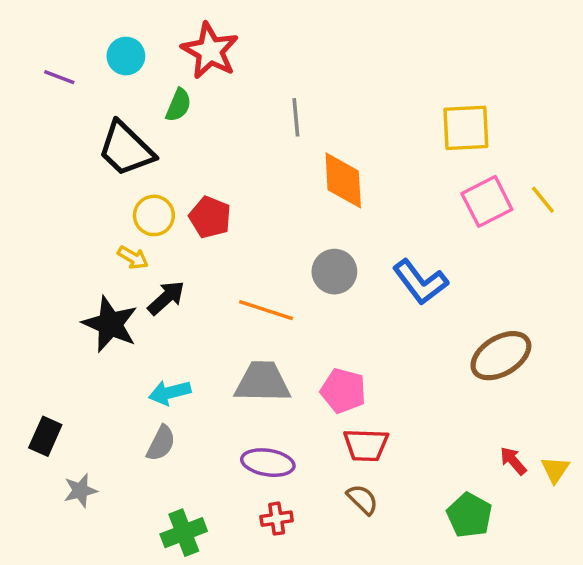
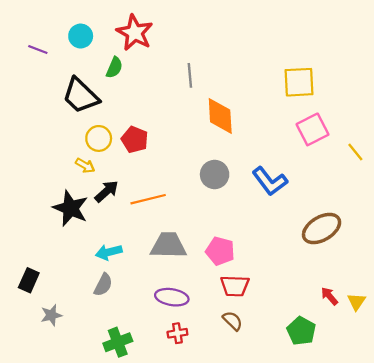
yellow line: (543, 200) -> (355, 152), moved
orange line: (266, 310) -> (148, 199), moved, turned -32

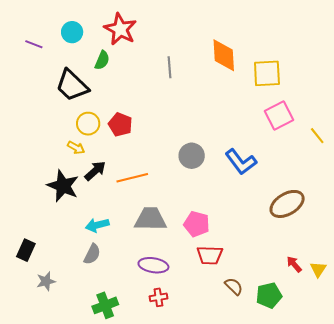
orange diamond: (220, 116) -> (224, 55), moved
brown semicircle: (233, 321) -> (234, 286), moved
green pentagon: (301, 331) -> (269, 295), turned 30

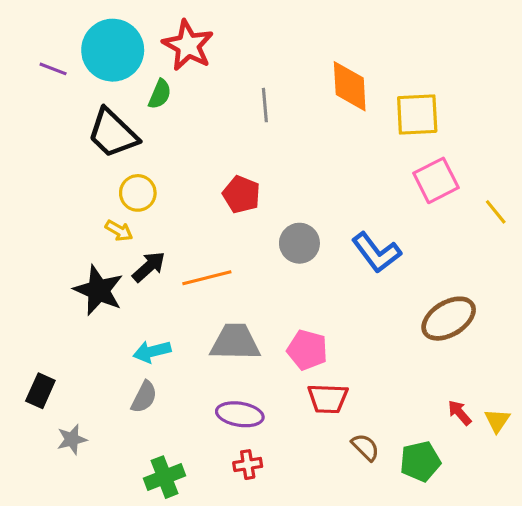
cyan circle: (72, 32) -> (113, 50), size x1.8
red pentagon: (120, 125) -> (241, 195), moved

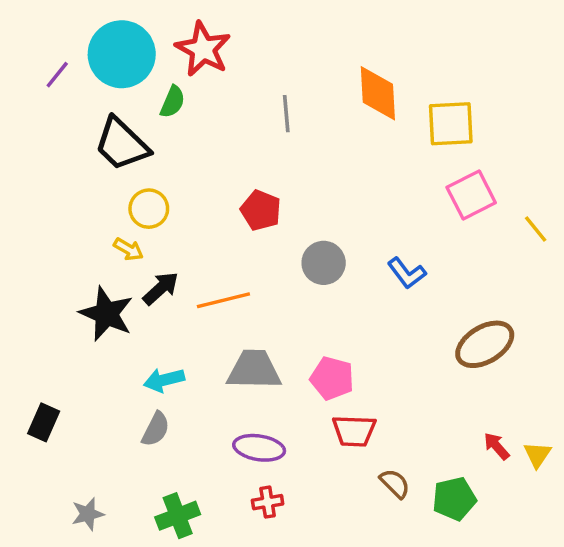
purple line: (53, 69) -> (57, 75), turned -72
blue L-shape: (376, 253) -> (407, 273), size x0.7
gray star: (72, 439) -> (88, 514), moved

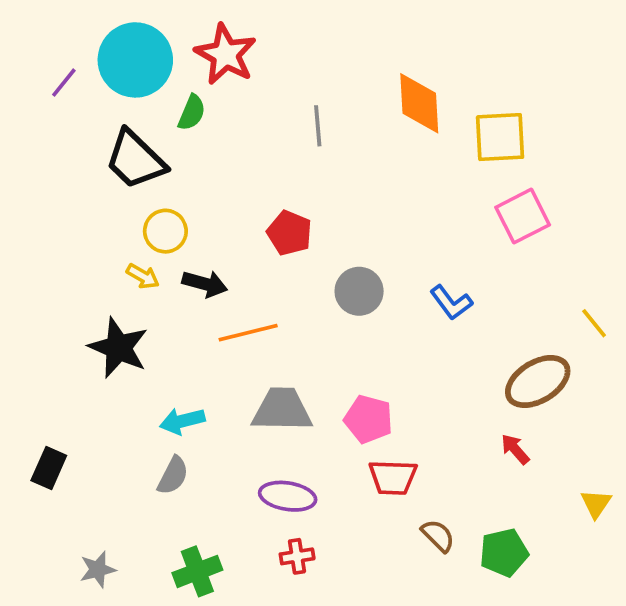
yellow line: (536, 229) -> (594, 323), moved
black arrow: (161, 288) -> (205, 284), moved, turned 57
red arrow: (497, 446) -> (515, 449), moved

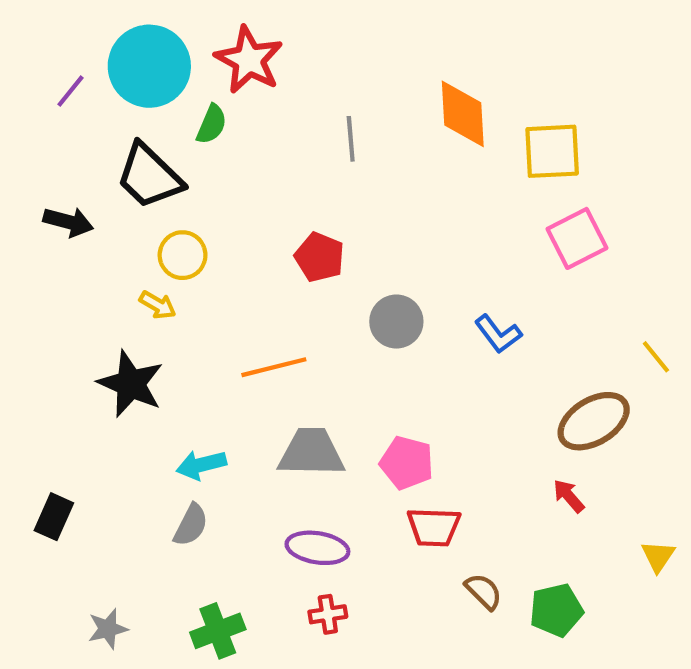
black arrow: (205, 284) -> (68, 222), moved

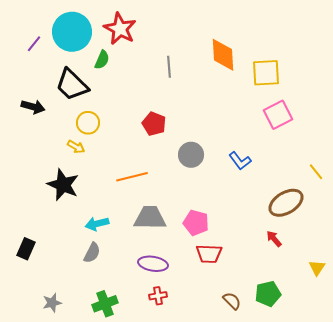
brown semicircle: (484, 591) -> (232, 301), moved

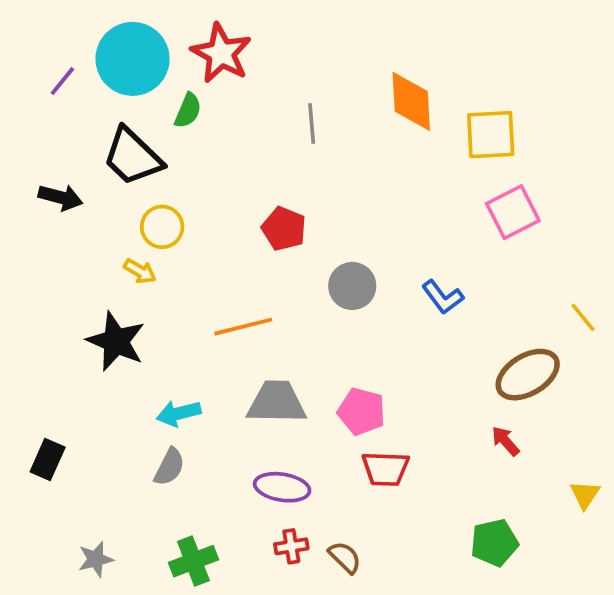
brown semicircle: (232, 301) -> (345, 557), moved

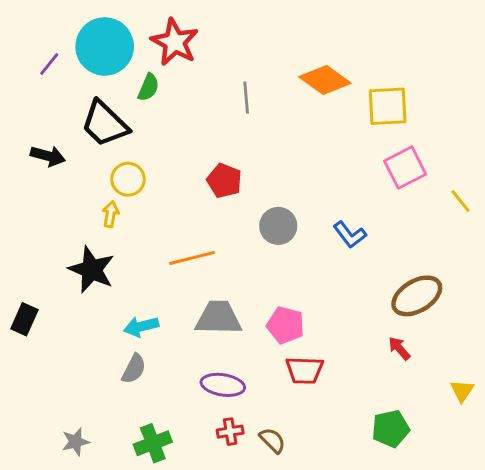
orange diamond: (411, 101) -> (325, 80), turned -51
yellow arrow: (140, 271) -> (110, 214), turned -110
yellow line: (583, 317) -> (461, 201), moved
black rectangle: (48, 460) -> (24, 319), moved

